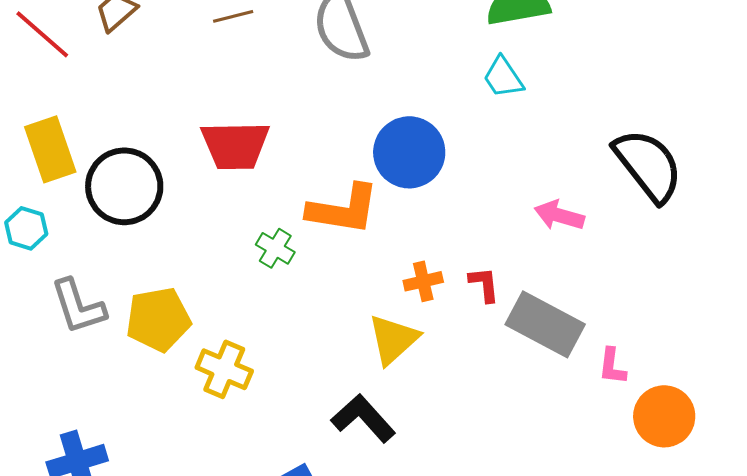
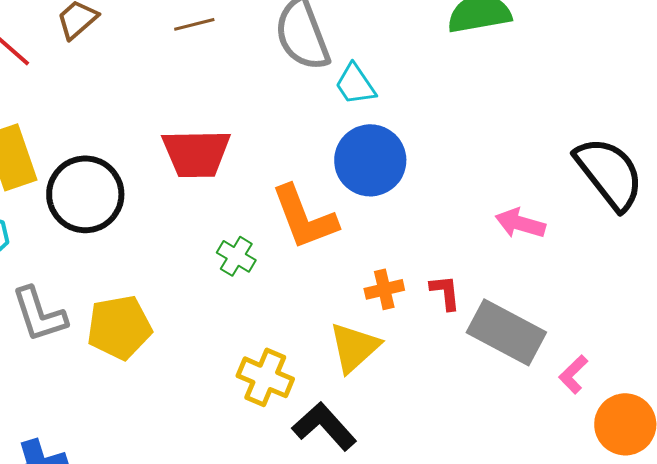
cyan trapezoid: (503, 77) -> (355, 84), moved
orange L-shape: (343, 209) -> (304, 217), turned 60
pink L-shape: (612, 366) -> (573, 374), turned 39
yellow cross: (224, 369) -> (265, 377), moved

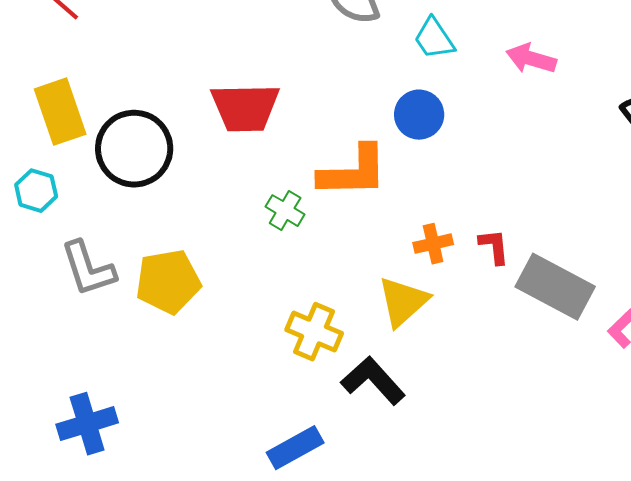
cyan trapezoid: (355, 84) -> (434, 39), moved
blue circle: (370, 160) -> (419, 115), size x0.7
orange L-shape: (304, 217) -> (353, 172), turned -70
pink arrow: (520, 223) -> (531, 59), moved

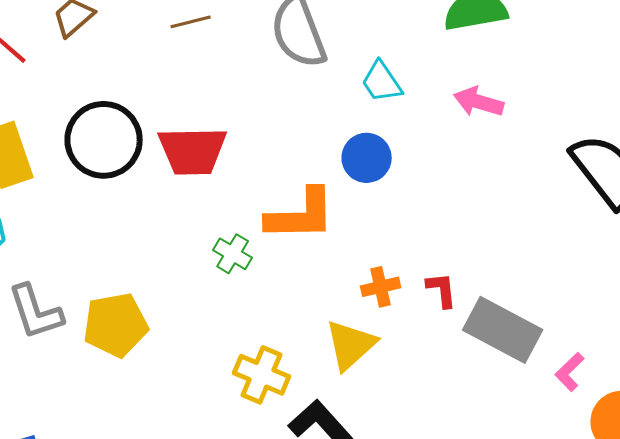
black circle: (134, 149) -> (104, 140), moved

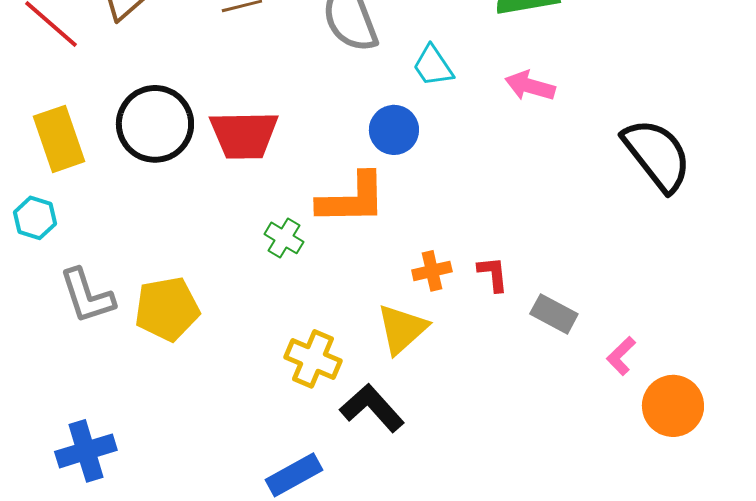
blue circle: (367, 158) -> (394, 130), moved
gray rectangle: (503, 330) -> (554, 314), size x0.6

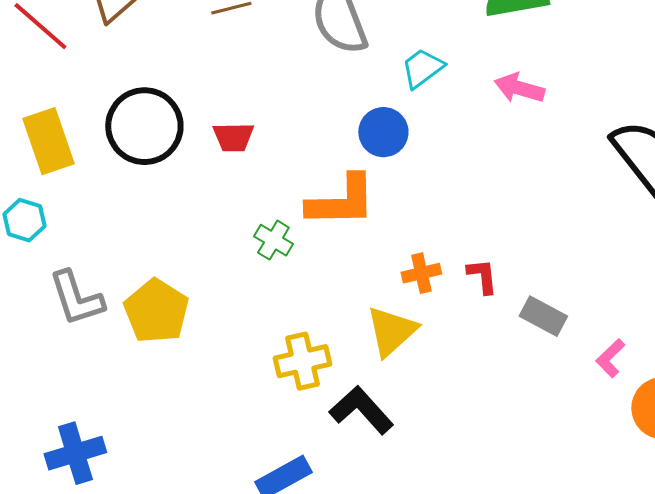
cyan trapezoid: (433, 66) -> (422, 68), turned 87
red trapezoid: (244, 135) -> (233, 137), size x0.6
yellow pentagon: (167, 309) -> (156, 311), turned -30
yellow cross: (313, 359) -> (302, 361), turned -36

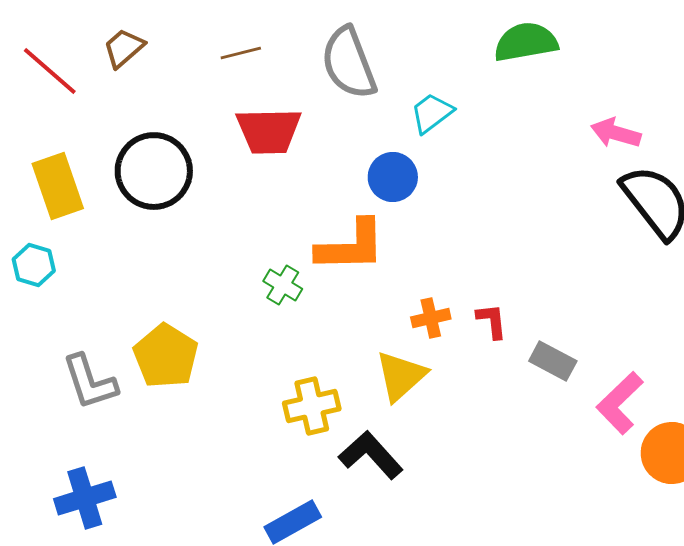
pink arrow: (519, 88) -> (616, 133), moved
red trapezoid: (233, 137) -> (269, 131), moved, size x1.6
gray L-shape: (76, 298) -> (90, 382), moved
pink L-shape: (610, 358) -> (620, 403), size x1.6

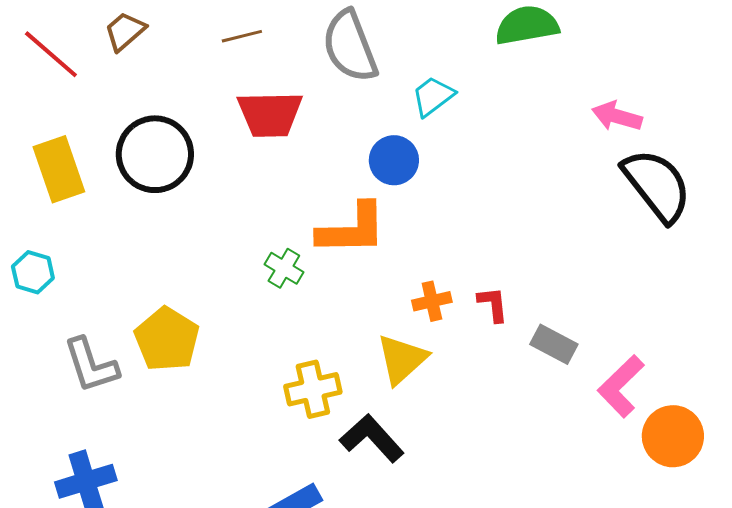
cyan hexagon: (34, 265) -> (33, 272), moved

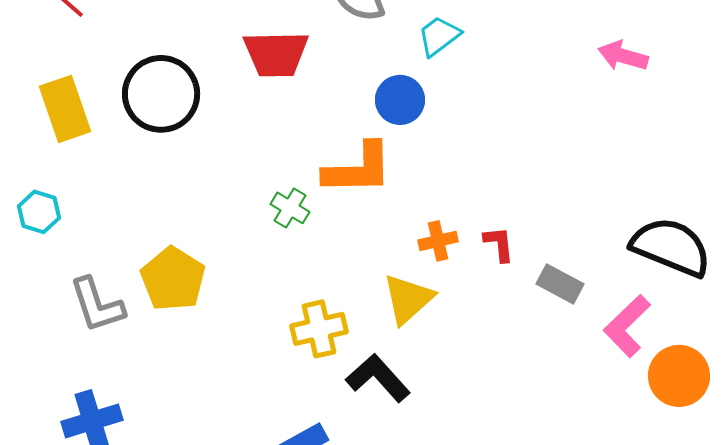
black semicircle: (657, 185) -> (671, 247), moved, turned -30

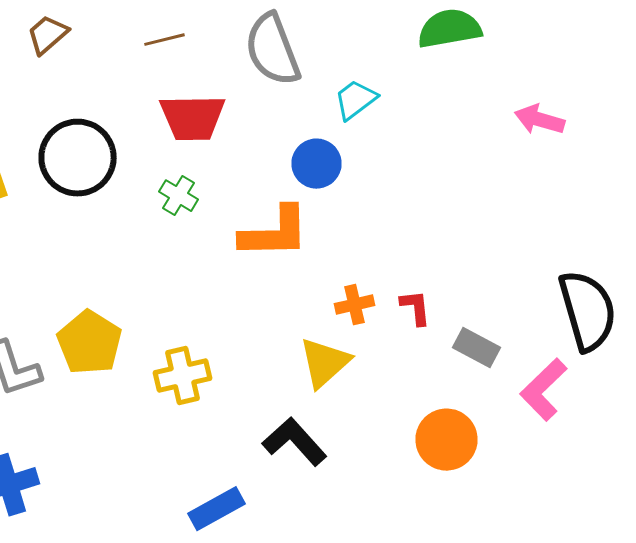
green cross: (290, 208) -> (178, 196), moved
black semicircle: (671, 247) -> (588, 311), turned 52
yellow cross: (319, 329) -> (182, 376), moved
orange circle: (679, 376) -> (446, 440), moved

